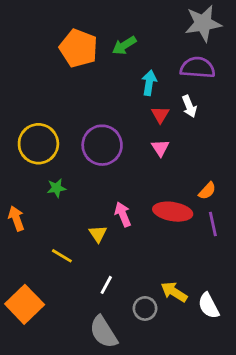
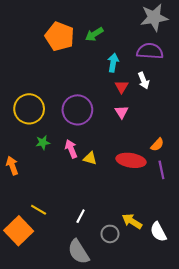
pink arrow: (123, 214) -> (71, 149), moved
yellow triangle: (98, 234) -> (90, 158), moved, turned -40
yellow line: (62, 256) -> (39, 210), moved

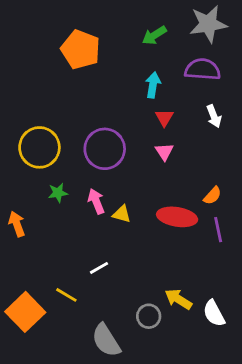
green arrow: (94, 34) -> (154, 35), moved
white arrow: (144, 81) -> (214, 116), moved
yellow line: (39, 210) -> (66, 295), moved
white line: (81, 216) -> (99, 268), moved, turned 32

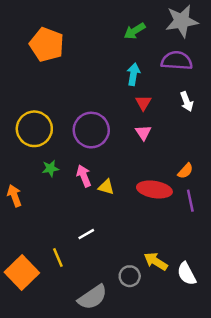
orange pentagon: (81, 50) -> (47, 45), moved
yellow line: (66, 295) -> (58, 258), turned 36
gray semicircle: (106, 340) -> (92, 297), turned -92

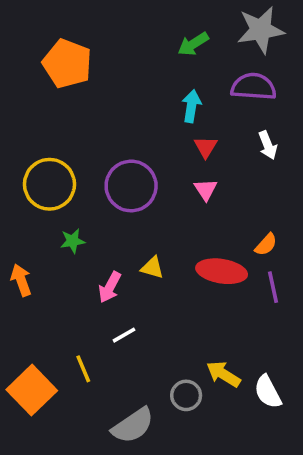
pink arrow: (84, 176) -> (110, 287), moved, turned -130

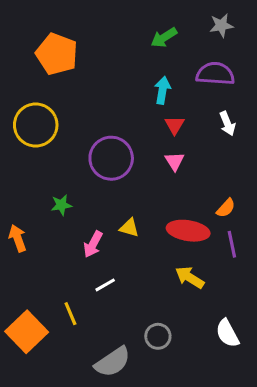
gray star: (261, 30) -> (221, 25), size x0.6
yellow circle: (49, 184) -> (36, 125), moved
yellow arrow: (223, 374) -> (190, 277), moved

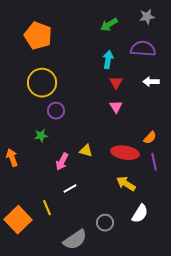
white arrow: (227, 123) -> (151, 82), turned 112
yellow circle: (36, 125) -> (42, 83), moved
purple circle: (111, 158) -> (56, 111), moved, size x0.6
white semicircle: (227, 333) -> (140, 214), moved, turned -120

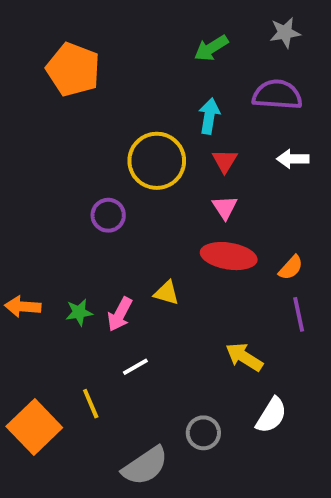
yellow circle: (42, 83) -> (157, 161), moved
green star: (41, 136) -> (79, 312), moved
red ellipse: (125, 153) -> (229, 256), moved
orange arrow: (12, 158) -> (23, 307), turned -66

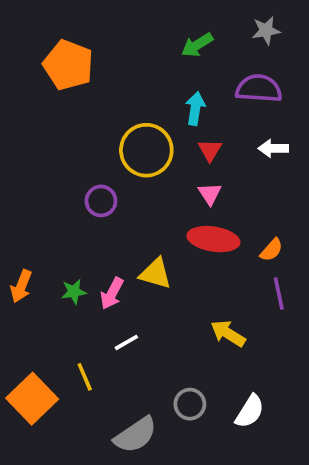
yellow triangle: (166, 293) -> (155, 274), size x1.4
orange arrow: (23, 307) -> (21, 286), turned -72
white semicircle: (271, 415) -> (250, 411), moved

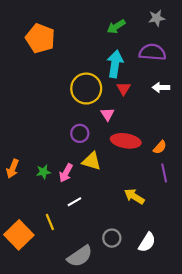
cyan arrow: (195, 108) -> (115, 64), size x1.4
pink triangle: (210, 194) -> (108, 114), moved
purple circle: (101, 201) -> (80, 133), moved

